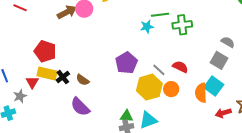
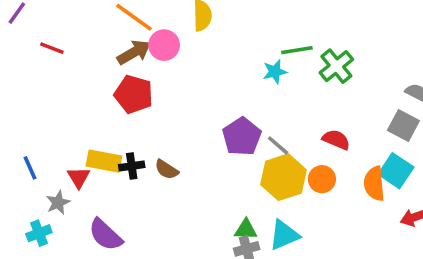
green cross: (182, 25) -> (336, 66), turned -30
red pentagon: (45, 51) -> (134, 94), moved
gray line: (159, 70) -> (278, 145), moved
black cross: (63, 77) -> (132, 166), turned 32
purple semicircle: (80, 107) -> (105, 235), moved

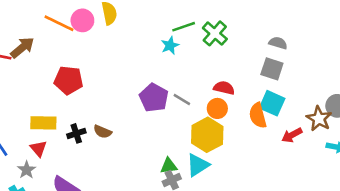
pink circle: (164, 45) -> (82, 20), moved
brown arrow: (134, 52) -> (22, 48), moved
yellow rectangle: (104, 161) -> (43, 123), moved
yellow hexagon: (283, 177) -> (207, 135), moved
orange circle: (322, 179) -> (217, 108), moved

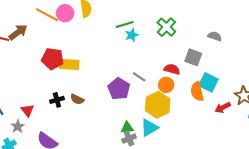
green line: (184, 27) -> (125, 24), moved
gray square: (272, 69) -> (193, 57), moved
purple pentagon: (154, 98) -> (119, 89), moved
yellow rectangle: (43, 123) -> (69, 64), moved

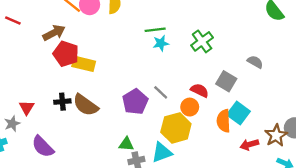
brown arrow: (18, 32) -> (54, 33), moved
brown semicircle: (77, 99) -> (86, 105), size x1.6
green triangle: (127, 128) -> (126, 144), moved

